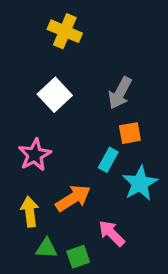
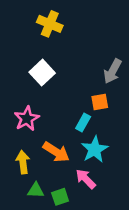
gray arrow: (120, 93) -> (113, 71), moved
cyan star: (140, 183) -> (95, 149), moved
orange arrow: (73, 198) -> (56, 152), turned 64

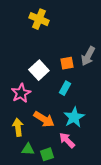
white square: (42, 73) -> (39, 70), moved
orange square: (100, 102) -> (67, 63), moved
cyan rectangle: (83, 122) -> (65, 88), moved

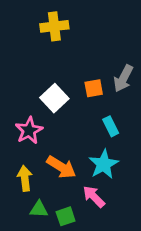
yellow cross: (39, 19) -> (54, 26), turned -30
cyan rectangle: (65, 88) -> (111, 126), moved, turned -56

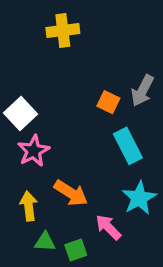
orange square: (94, 88) -> (108, 102), turned 36
white square: (54, 98) -> (21, 113), moved
cyan rectangle: (111, 126) -> (128, 146), size x1.5
cyan star: (104, 164) -> (139, 198), moved

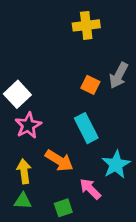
yellow cross: (63, 31) -> (86, 25), moved
cyan rectangle: (128, 146) -> (86, 128), moved
green triangle: (45, 242) -> (23, 201), moved

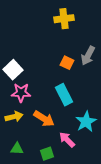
pink star: (28, 125) -> (21, 93), turned 30
yellow arrow: (24, 171) -> (14, 117), moved, turned 84

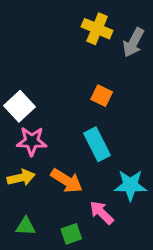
yellow cross: (64, 19) -> (97, 29), turned 30
gray arrow: (88, 56) -> (133, 42), moved
cyan star: (86, 122) -> (130, 185), turned 30

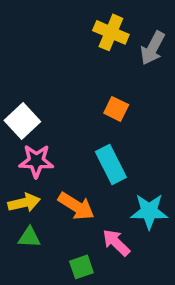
green triangle: (26, 226) -> (29, 237), moved

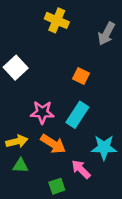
yellow cross: (111, 32) -> (57, 20), moved
white square: (22, 121) -> (16, 68), moved
pink star: (36, 161) -> (42, 112), moved
cyan rectangle: (111, 164) -> (77, 115), turned 60

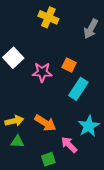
pink star: (42, 112) -> (42, 72), moved
cyan rectangle: (77, 115) -> (78, 89), moved
cyan star: (104, 147) -> (89, 126), turned -30

